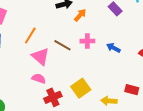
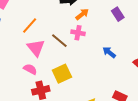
pink cross: (87, 41) -> (78, 33), moved
yellow square: (81, 88) -> (62, 74), moved

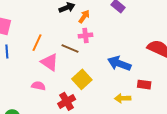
blue arrow: (109, 52) -> (119, 63), moved, size x1.6
pink semicircle: (30, 69) -> (38, 86), moved

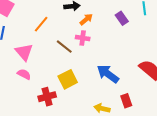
orange line: (37, 43) -> (41, 24), moved
pink triangle: (50, 62) -> (24, 52), moved
red rectangle: (144, 85) -> (126, 101), turned 48

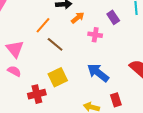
orange line: (41, 24) -> (43, 25), moved
pink cross: (83, 38) -> (95, 35), moved

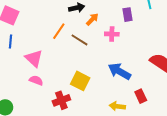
purple rectangle: (113, 17) -> (127, 15), turned 32
brown line: (55, 44) -> (80, 40), moved
yellow square: (58, 77) -> (80, 81), turned -30

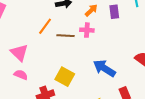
orange arrow: (92, 19) -> (91, 10), moved
pink cross: (112, 34) -> (87, 30), moved
brown line: (80, 40) -> (65, 36), turned -30

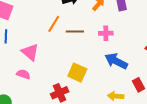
pink cross: (87, 30) -> (106, 33), moved
pink semicircle: (21, 75) -> (23, 74), moved

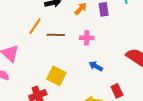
blue arrow: (116, 61) -> (96, 66), size x0.6

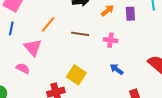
orange line: (35, 26) -> (48, 24), moved

